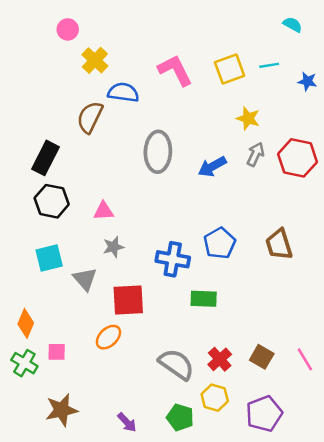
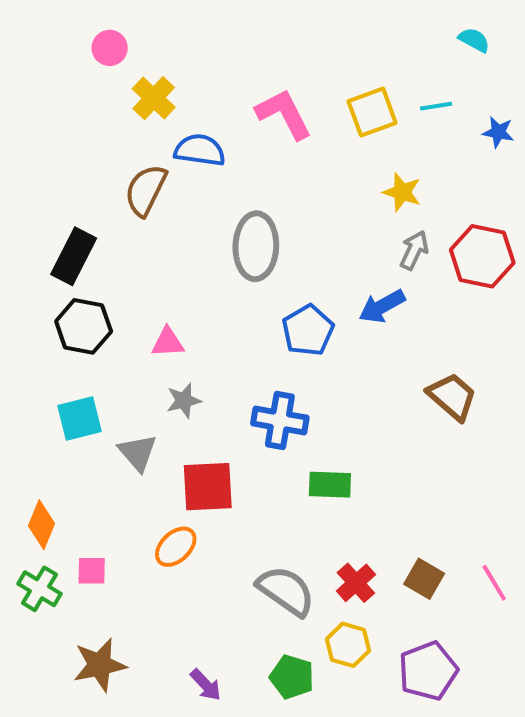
blue arrow: (212, 167) -> (382, 306), moved
blue pentagon: (220, 243) -> (308, 330), moved
brown trapezoid: (279, 244) -> (452, 396), turned 148

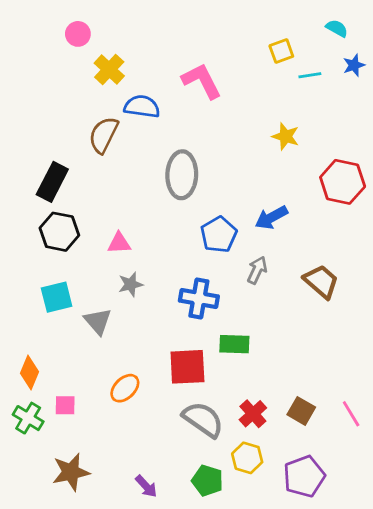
yellow square: (372, 112) -> (281, 51), moved, size x0.7
blue star: (498, 132) -> (354, 65), moved, turned -30
gray arrow: (414, 250) -> (257, 270), moved
red square: (208, 487) -> (187, 367), moved

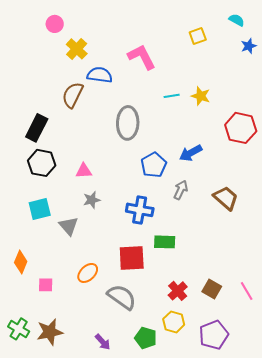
cyan line: (310, 75) -> (172, 96), moved
green cross: (28, 418) -> (19, 329), moved
gray semicircle: (203, 419) -> (122, 297), moved

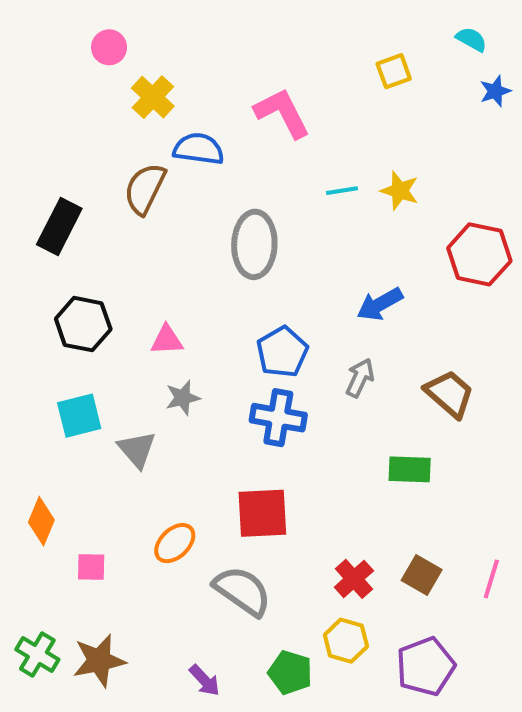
black rectangle: (37, 128) -> (59, 227), moved
blue pentagon: (154, 165) -> (282, 352), moved
green rectangle: (165, 242) -> (410, 469), moved
pink line: (247, 291) -> (491, 579), turned 48

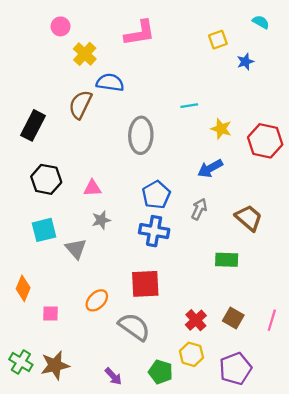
blue star: (495, 91) -> (245, 62), moved
pink L-shape: (282, 113) -> (140, 33), moved, turned 108
yellow star: (400, 191) -> (221, 129), moved

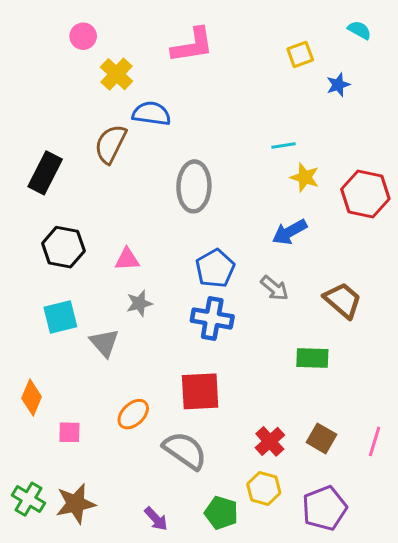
cyan line: (189, 106) -> (283, 145), moved
gray arrow: (199, 209) -> (274, 288), turned 105

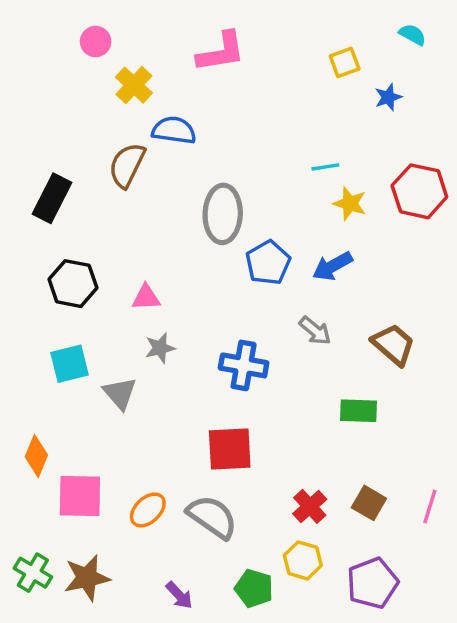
red hexagon: (365, 194) -> (419, 191), moved
blue pentagon: (215, 268) -> (268, 263), moved
orange ellipse: (133, 414) -> (148, 510), moved
pink square: (69, 432) -> (80, 496), size x1.8

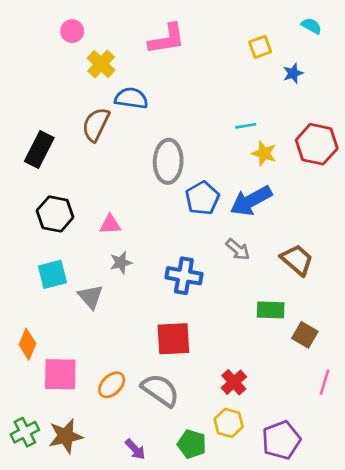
blue arrow: (332, 266) -> (251, 201), size x1.4
brown square: (369, 503) -> (305, 335), moved
green cross: (33, 573) -> (25, 432), turned 32

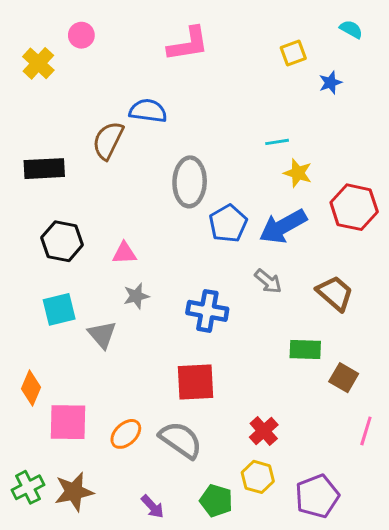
yellow cross: (101, 64) -> (38, 63), moved
red hexagon: (317, 144) -> (354, 207), moved
black rectangle: (39, 149) -> (44, 169), turned 60

